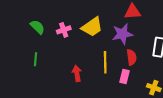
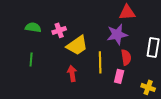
green semicircle: (37, 27) -> (33, 27), turned -35
yellow trapezoid: (92, 27) -> (77, 45), moved

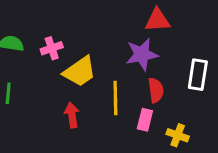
yellow cross: (148, 87) -> (178, 135), moved

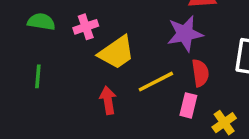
yellow line: (115, 98) -> (156, 82), turned 64
yellow cross: (178, 135) -> (224, 123), turned 35

